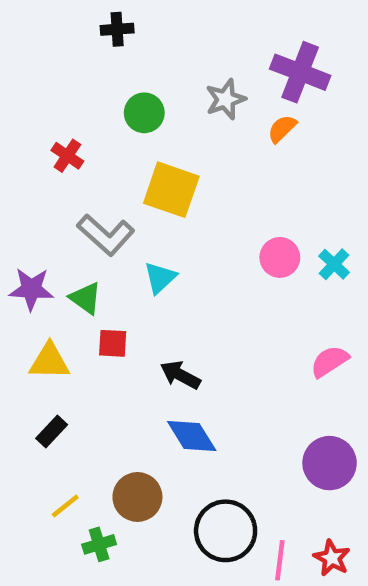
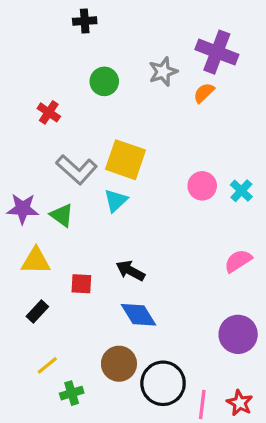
yellow square: (171, 190) -> (125, 160), moved
red square: (113, 343) -> (81, 284), moved
brown circle: (137, 497) -> (119, 364), moved

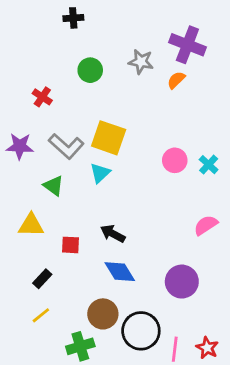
gray star: (163, 72) -> (141, 62), turned 30
purple star: (23, 209) -> (20, 146), moved
black rectangle: (37, 311) -> (42, 279), moved
purple circle: (238, 334) -> (182, 282), moved
green cross: (72, 393) -> (80, 346), moved, size x1.4

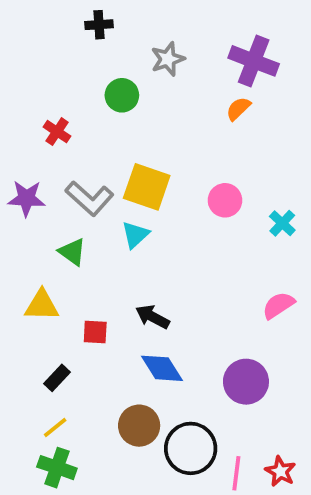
gray star: (141, 62) -> (168, 59), moved, turned -30
pink circle: (175, 160) -> (225, 200), moved
green cross: (80, 346) -> (57, 468), moved, turned 36

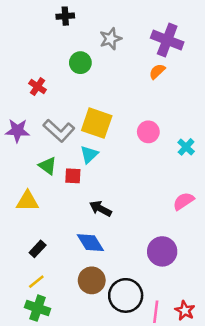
red square: (95, 332) -> (73, 176), moved
blue diamond: (162, 368) -> (90, 243), moved

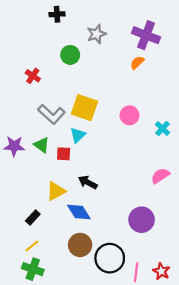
purple star: (17, 131) -> (14, 146), moved
yellow triangle: (27, 201) -> (56, 191), moved, turned -30

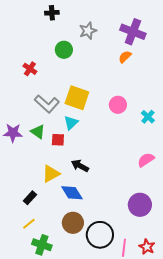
purple circle: (142, 220) -> (140, 205), moved
green cross: (33, 269) -> (42, 245), moved

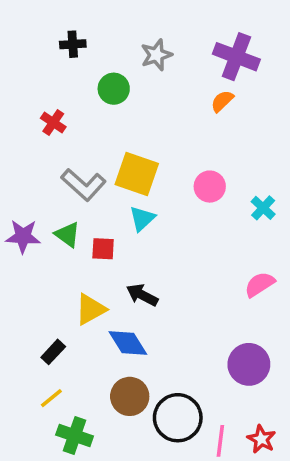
black cross: (52, 13) -> (73, 44), moved
cyan triangle: (71, 123) -> (142, 219), moved

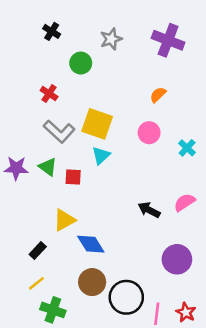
black cross: (73, 44) -> (52, 31), turned 36
orange semicircle: (222, 101) -> (158, 95), moved
red cross: (53, 122) -> (49, 93), moved
black arrow: (142, 295) -> (149, 210), moved

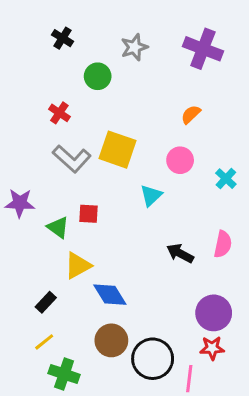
cyan triangle: (101, 155) -> (151, 195), moved
green triangle: (48, 167) -> (58, 227), moved
pink semicircle: (185, 202) -> (223, 244), turned 135
red star: (186, 312) -> (212, 348), moved, turned -30

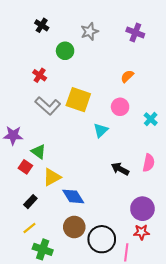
purple cross: (203, 49) -> (135, 32), size x0.7
red square: (88, 214) -> (25, 167), moved, turned 32

